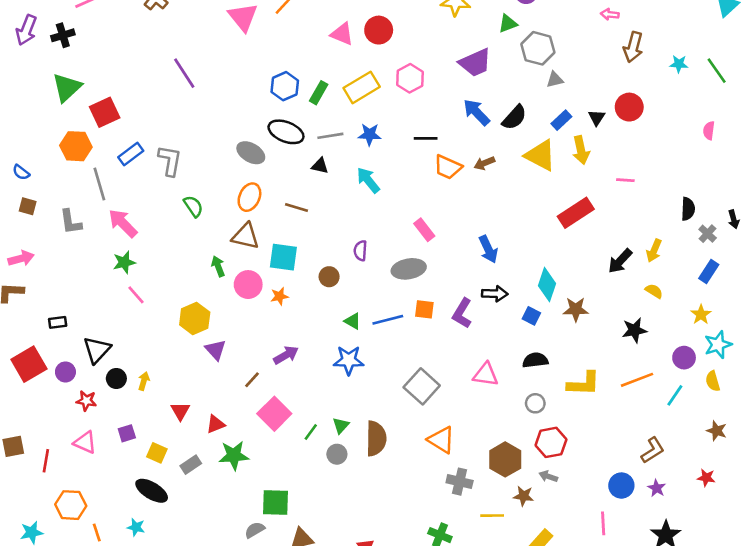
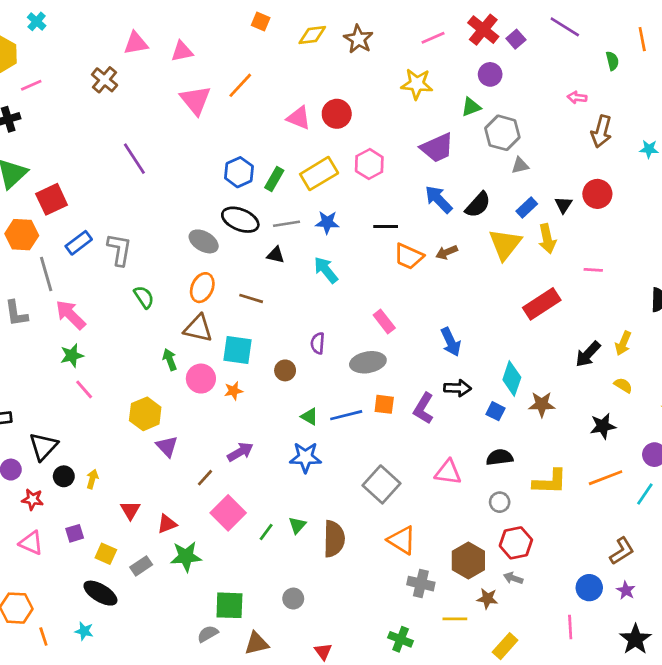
yellow triangle: (540, 155) -> (505, 244), turned 40
gray circle: (337, 454) -> (293, 599), moved

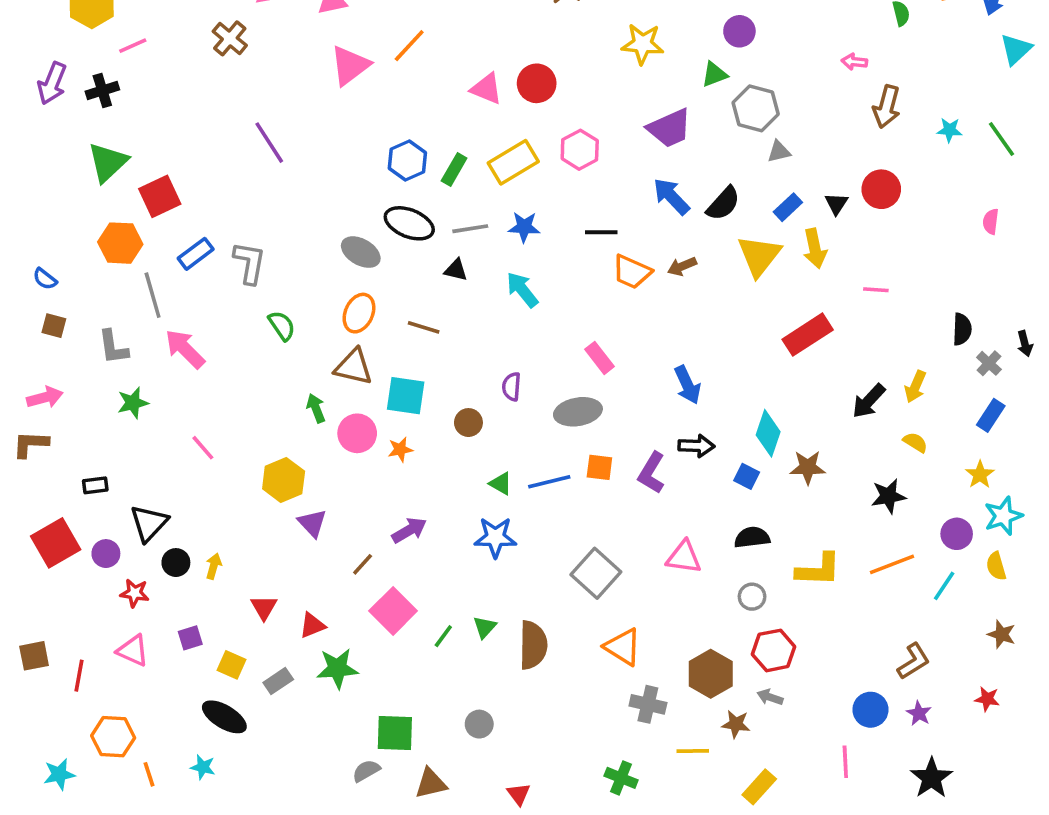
pink triangle: (195, 100) -> (350, 65), turned 32
green star: (72, 355) -> (133, 403), moved

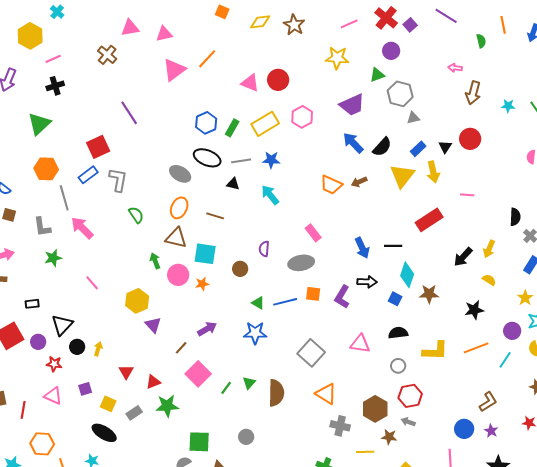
black cross: (102, 91) -> (55, 86), moved
red square: (160, 196) -> (98, 147), moved
black line: (601, 232) -> (393, 246), moved

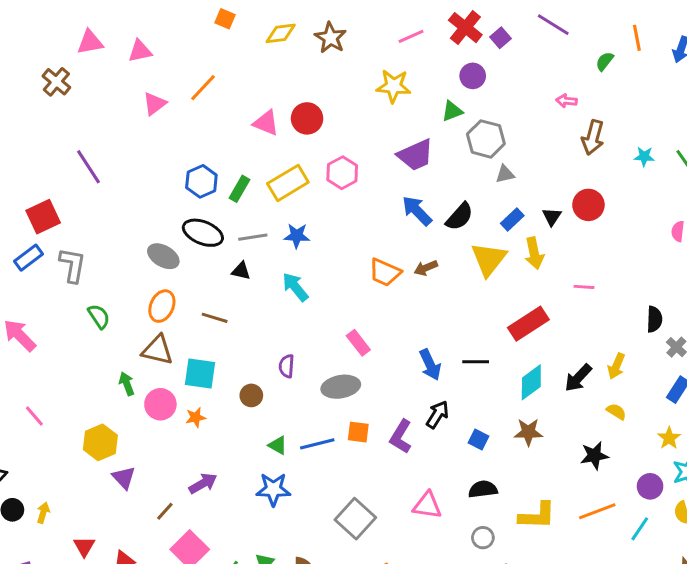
green semicircle: (481, 41) -> (605, 61), turned -128
pink triangle: (174, 70) -> (155, 104), size x0.7
cyan diamond: (407, 275) -> (531, 382), moved, turned 35
black arrow: (367, 282) -> (437, 415), turned -60

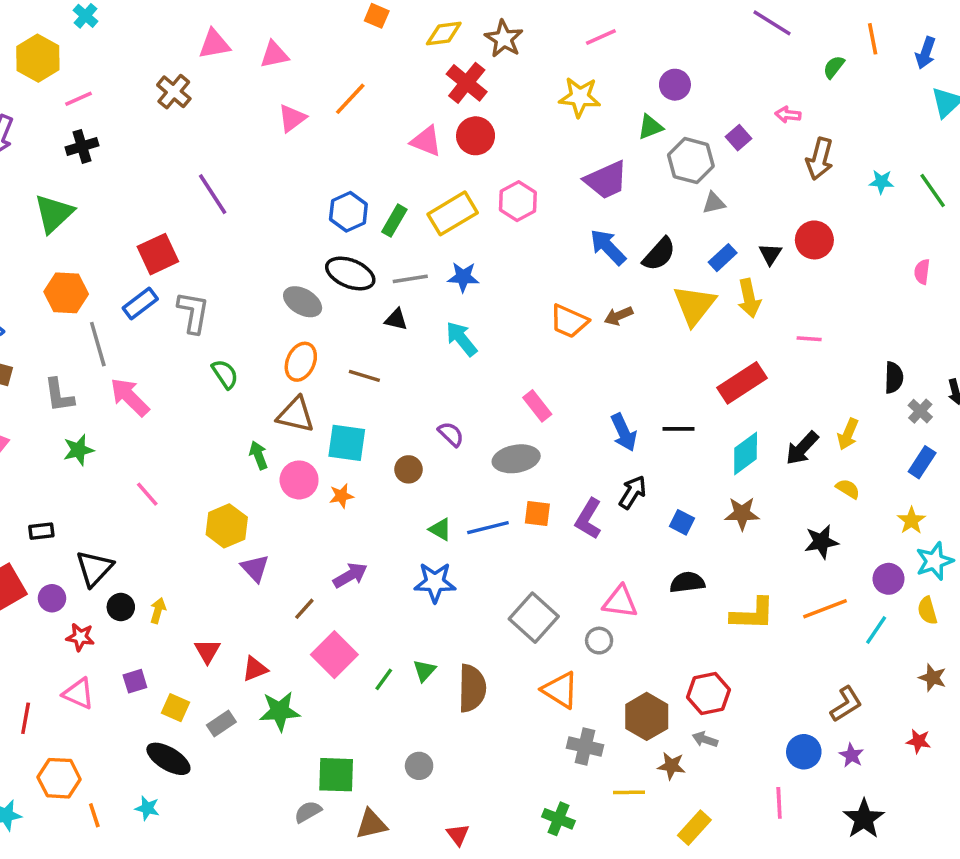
red cross: (465, 28) -> (467, 83), moved
purple square: (501, 38) -> (738, 138), moved
purple semicircle: (286, 366) -> (451, 434), turned 130
gray circle: (483, 538) -> (599, 641), moved

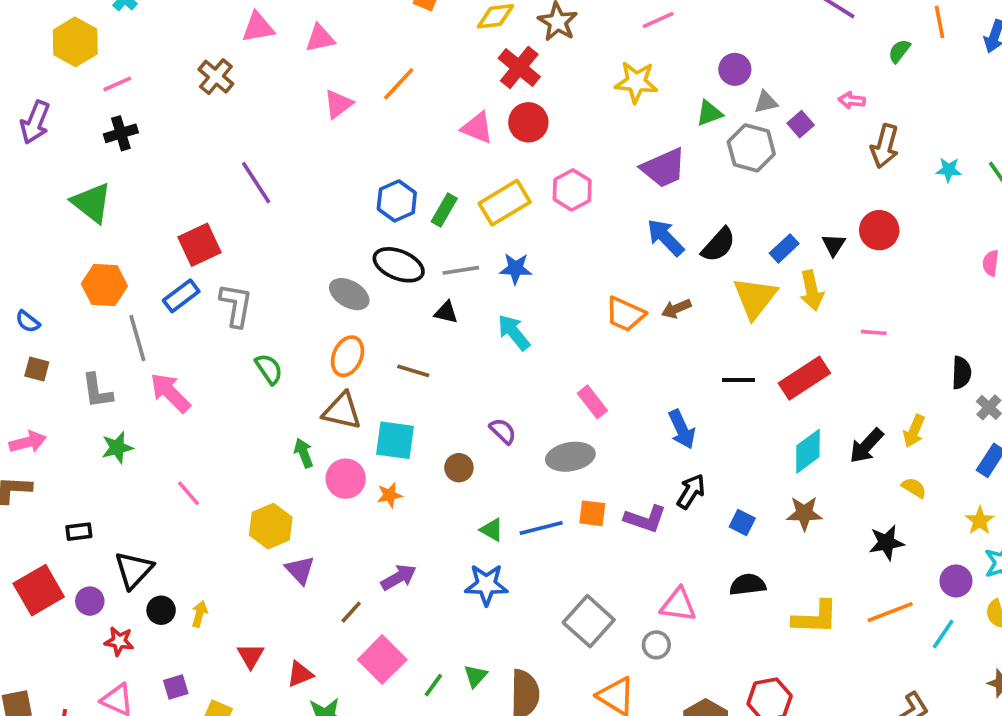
gray triangle: (714, 203) -> (766, 102), moved
green triangle: (54, 213) -> (92, 203), turned -39
black line: (678, 429) -> (739, 380), moved
purple L-shape: (588, 519) -> (645, 519), turned -102

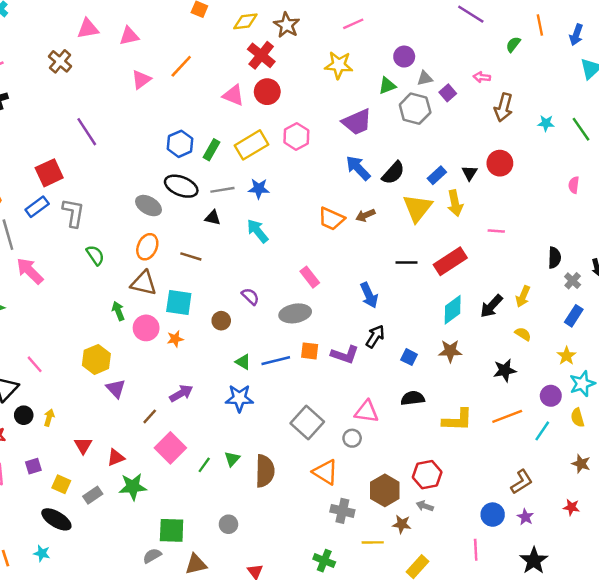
pink line: (188, 493) -> (35, 364), moved

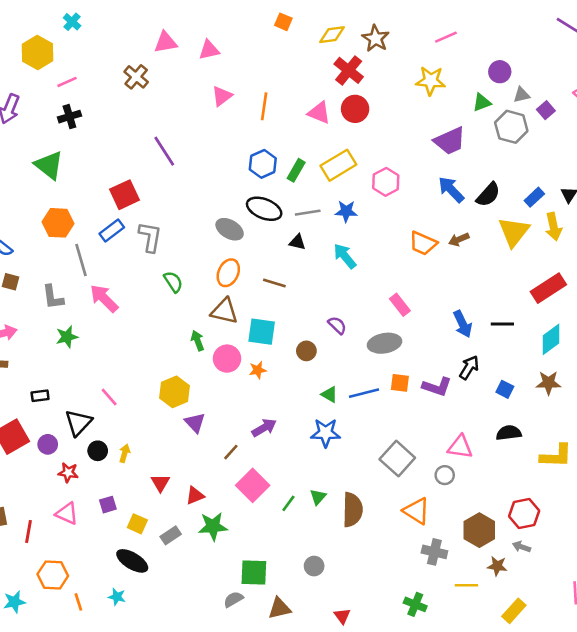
orange line: (181, 66) -> (264, 106), moved, turned -35
pink hexagon: (296, 136) -> (386, 182), moved
black line: (407, 263) -> (502, 324), moved

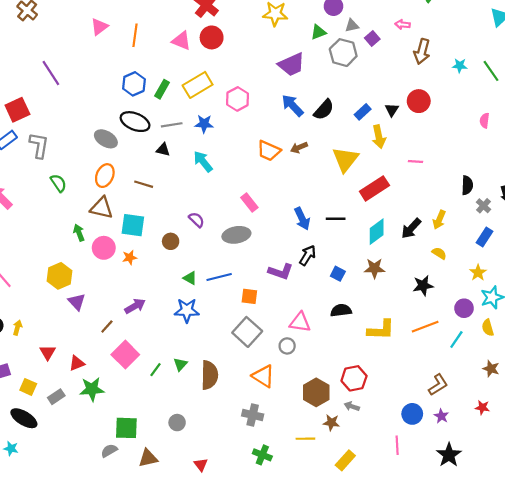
yellow triangle: (514, 232) -> (345, 159), moved
orange square: (400, 383) -> (249, 296), moved
gray cross: (434, 552) -> (253, 415), moved

